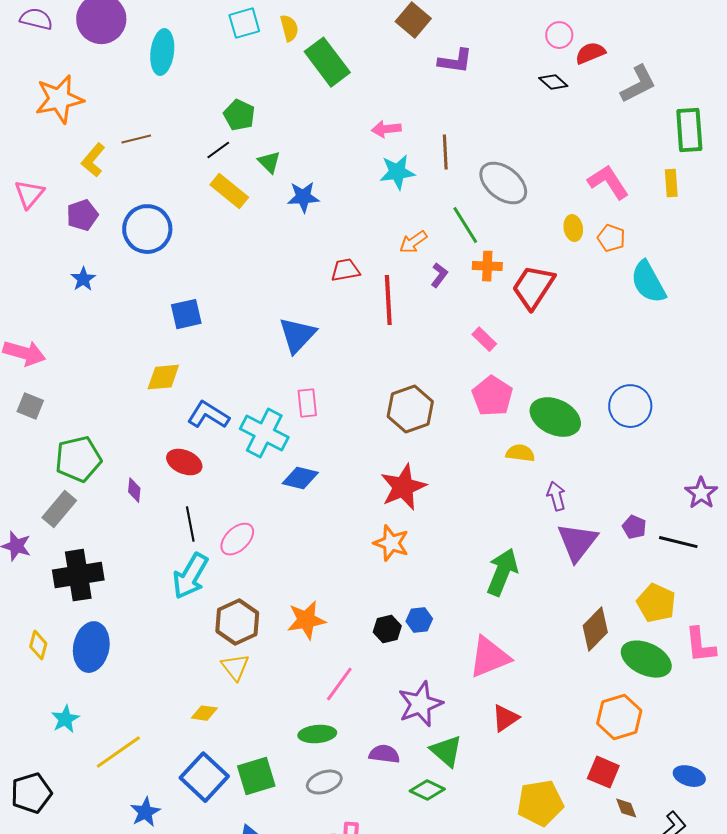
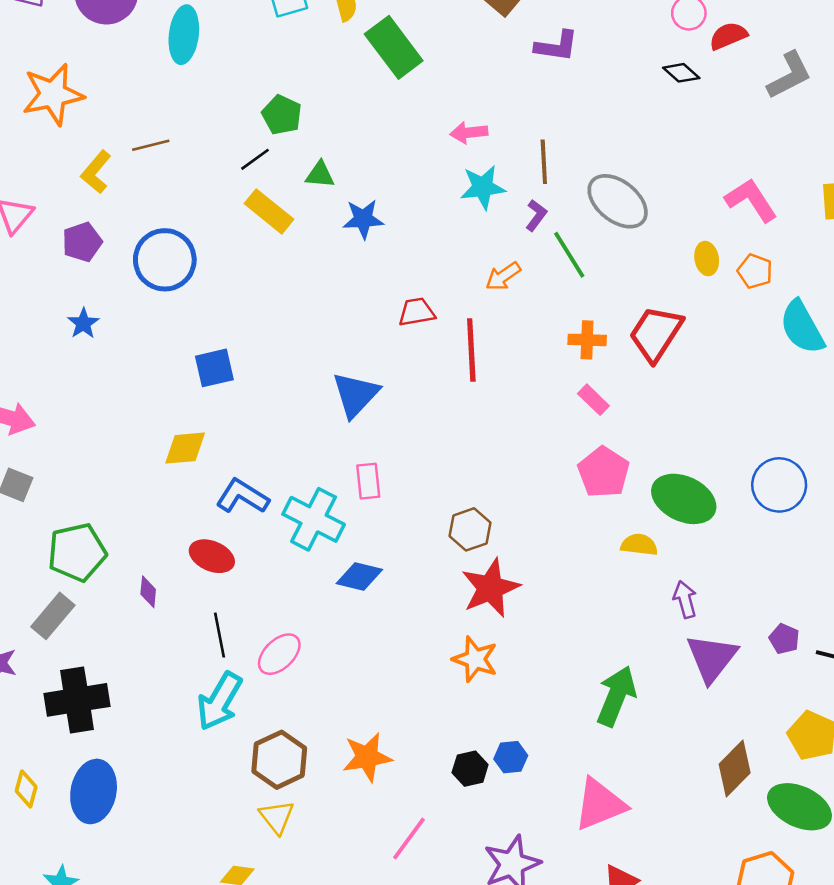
green triangle: (269, 162) -> (320, 175), turned -40
orange cross: (487, 266) -> (587, 340), moved
purple L-shape: (439, 275) -> (536, 215), moved
brown hexagon: (410, 409) -> (470, 529), moved, size x0.7

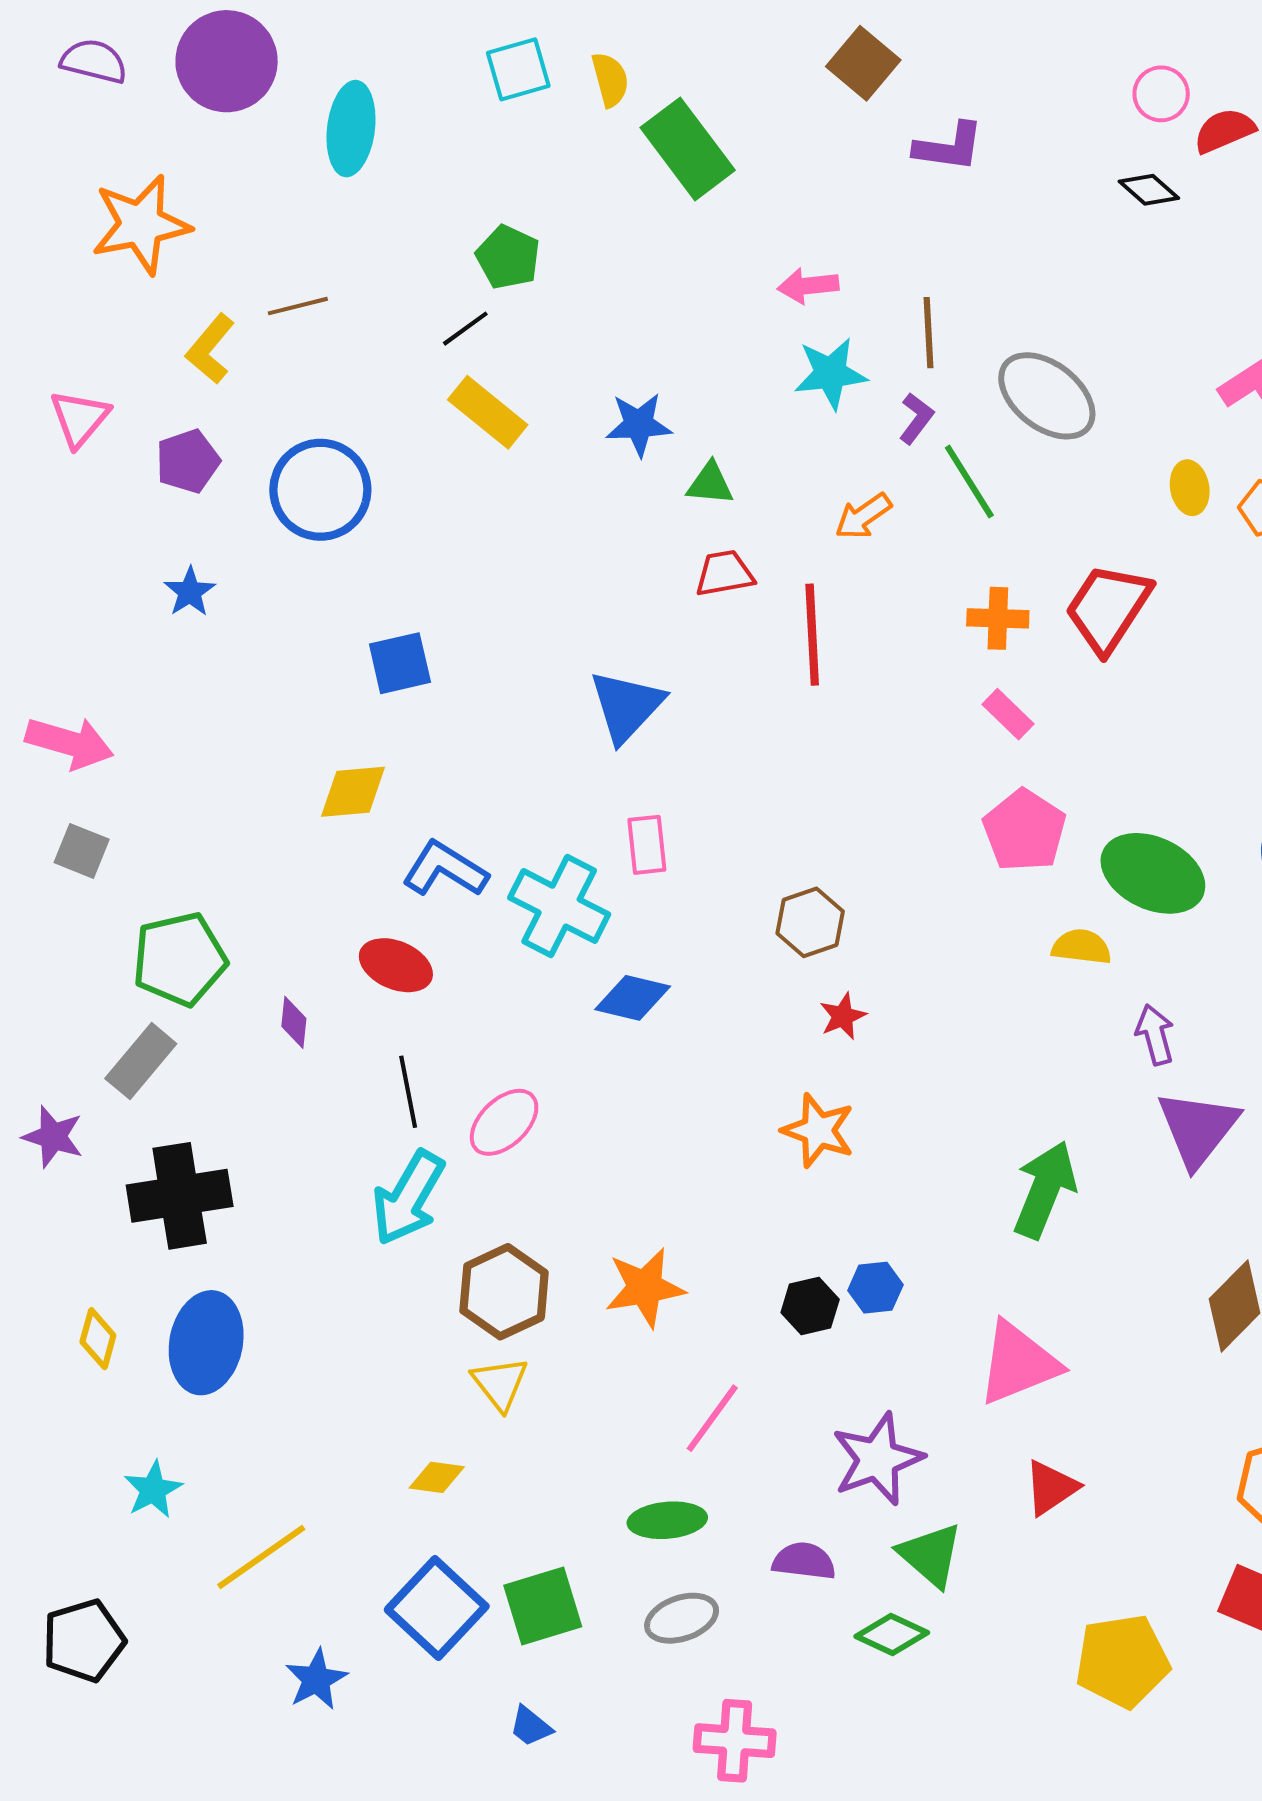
green triangle: (320, 175) -> (710, 484), moved
red star: (490, 588) -> (843, 1016), size x0.5

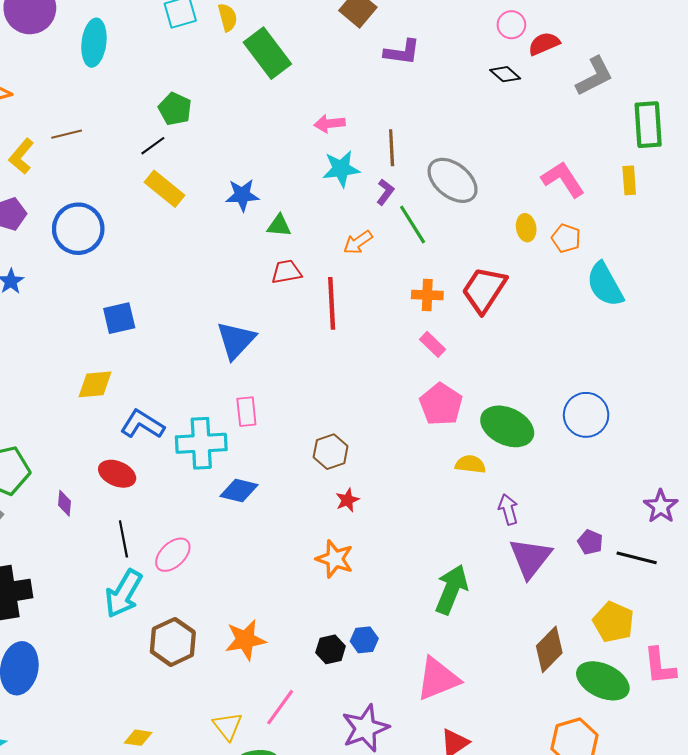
cyan cross: (559, 906) -> (201, 443), turned -30
yellow triangle: (500, 1384) -> (228, 726), moved

